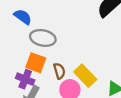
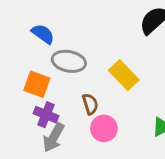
orange square: (36, 63) -> (37, 84), moved
yellow rectangle: (85, 76) -> (124, 75), moved

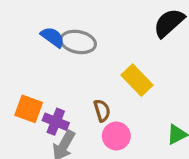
gray ellipse: (69, 61) -> (78, 42), moved
orange square: (37, 84) -> (29, 109), moved

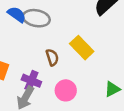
brown semicircle: (102, 110) -> (52, 57), moved
purple cross: (56, 122) -> (31, 81), moved

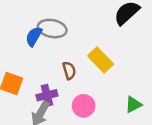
blue semicircle: (17, 14) -> (34, 36), moved, turned -96
purple cross: (31, 81) -> (47, 95), turned -36

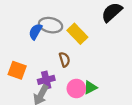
yellow rectangle: (101, 60) -> (77, 34), moved
green triangle: (133, 104) -> (90, 87), moved

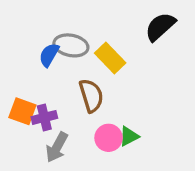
brown semicircle: (64, 60) -> (91, 96), size x1.5
purple cross: (46, 80) -> (44, 117), moved

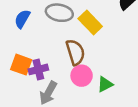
blue semicircle: (49, 55) -> (22, 19), moved
pink circle: (109, 138) -> (82, 76), moved

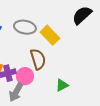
pink circle: (82, 76) -> (25, 76), moved

